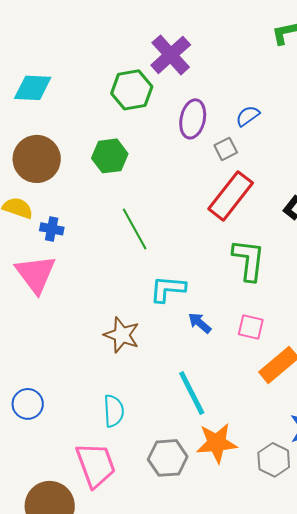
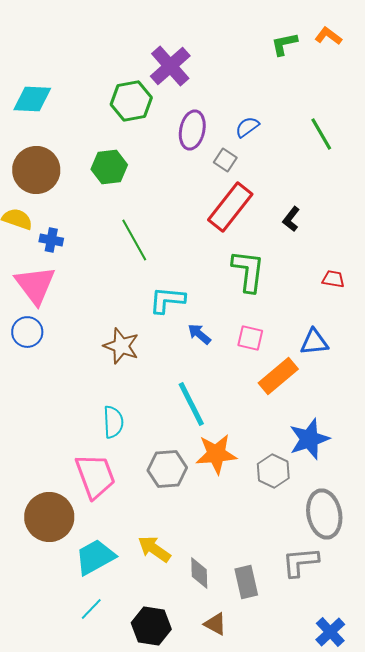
gray square: (226, 149) -> (225, 160), turned -30
blue circle: (28, 404) -> (27, 332), moved

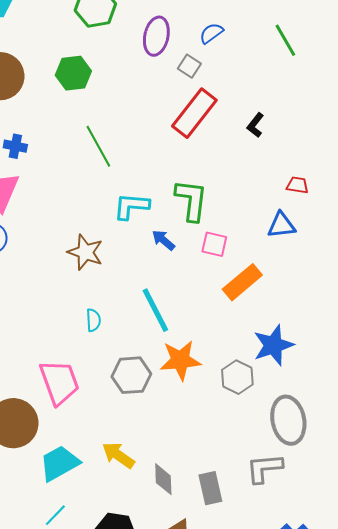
green L-shape: (248, 271) -> (191, 200), moved
blue triangle: (314, 342) -> (281, 225), moved
cyan semicircle: (113, 422) -> (93, 320), moved, size x0.7

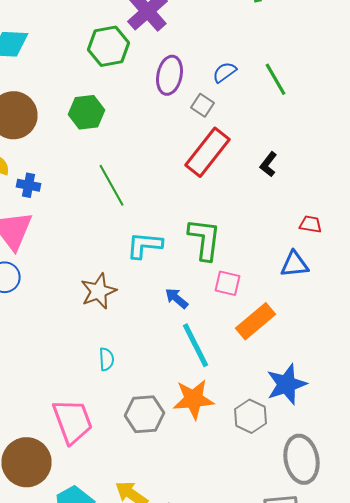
green line: (285, 40) -> (276, 79), moved
blue arrow: (163, 240) -> (176, 298), moved
brown star: (85, 252) -> (98, 291), turned 30
cyan line: (155, 310) -> (196, 345), moved

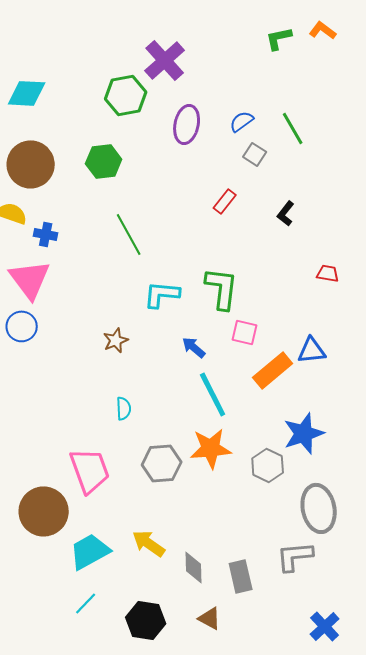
gray square: (202, 105) -> (255, 154), moved
red rectangle: (208, 152) -> (225, 201), size x0.5
blue triangle: (294, 264) -> (312, 350), moved
brown star: (98, 291) -> (116, 340), size x0.7

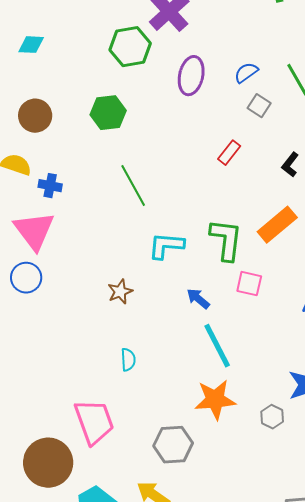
cyan diamond: (27, 93) -> (31, 45), size x0.7
brown circle: (31, 164) -> (35, 116), size x0.7
orange rectangle: (273, 370) -> (277, 225), moved
gray hexagon: (162, 463) -> (173, 445), moved
gray hexagon: (268, 465) -> (272, 417), size x0.7

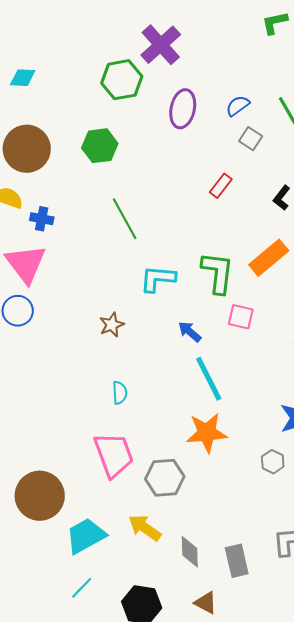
brown circle: (35, 116) -> (27, 149), size x1.4
gray hexagon: (272, 417) -> (273, 462), moved
pink trapezoid: (94, 422) -> (114, 455), moved

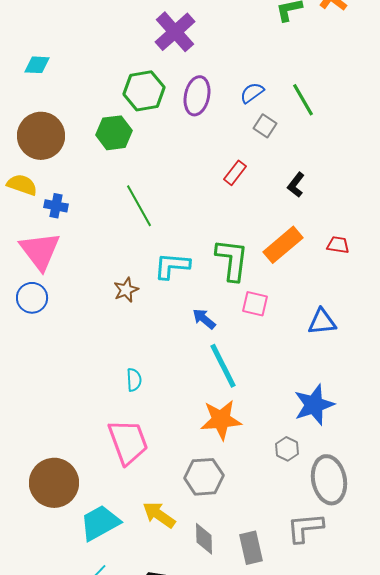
green hexagon: (122, 80) -> (144, 91), moved
brown star: (112, 325) -> (126, 290), moved
gray hexagon: (165, 478) -> (204, 477), moved

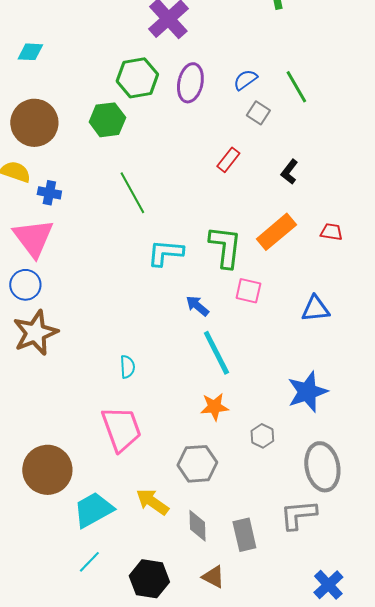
brown star: (126, 290) -> (35, 333), moved, size x1.8
orange star: (221, 420) -> (214, 407), size x0.7
gray hexagon: (287, 449) -> (262, 436), moved

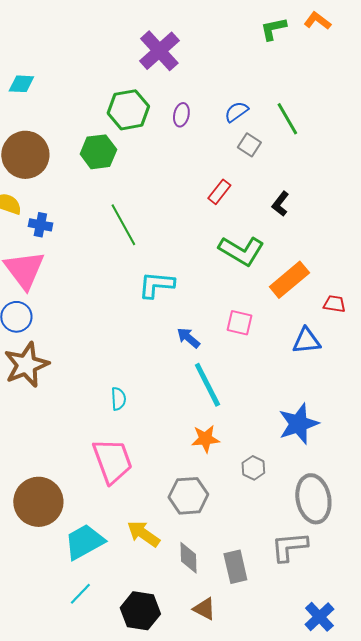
purple ellipse: (190, 83) -> (181, 115), size x0.6
orange rectangle: (276, 232) -> (289, 280), moved
red trapezoid: (331, 232) -> (334, 304), moved
green L-shape: (225, 247) -> (241, 251), moved, turned 114

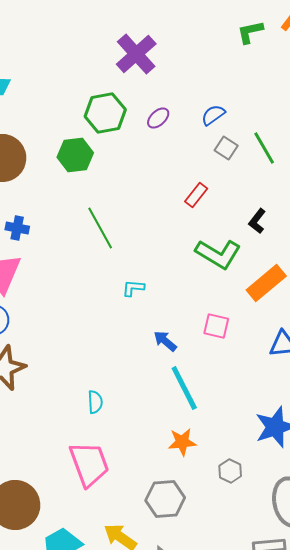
purple ellipse: (181, 115) -> (158, 118), turned 35
green line: (287, 119) -> (264, 148), moved
black L-shape: (280, 204) -> (257, 221), moved
cyan L-shape: (156, 285) -> (133, 288), size x0.6

